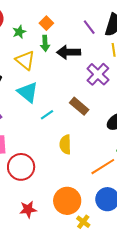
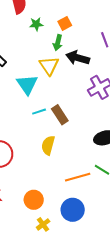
yellow triangle: (25, 60) -> (49, 66), moved
brown rectangle: (79, 106) -> (60, 115), moved
orange circle: (67, 201) -> (34, 200), size x0.7

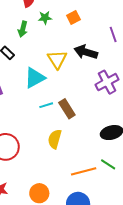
green arrow: (58, 43) -> (23, 29), moved
cyan triangle: (27, 84) -> (35, 78), turned 35

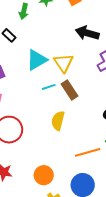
yellow triangle: (57, 59) -> (64, 63), moved

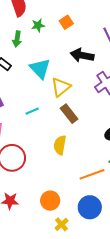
cyan triangle: (37, 60) -> (40, 69), moved, turned -40
yellow triangle: (64, 63) -> (61, 87), turned 30
cyan line: (49, 87) -> (32, 111), moved

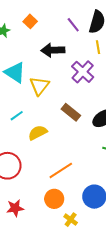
brown rectangle: (69, 114) -> (71, 112), moved
yellow semicircle: (60, 145) -> (38, 133), moved, turned 66
orange line: (92, 174) -> (61, 170), moved

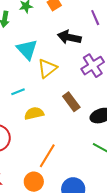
orange line: (61, 170) -> (47, 156), turned -40

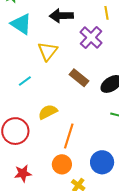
cyan triangle: (27, 49) -> (21, 24), moved
yellow semicircle: (34, 113) -> (48, 112), moved

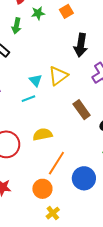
black arrow: (61, 16) -> (81, 45), turned -95
cyan triangle: (21, 24) -> (36, 80), moved, size x0.6
blue circle: (102, 162) -> (84, 178), moved

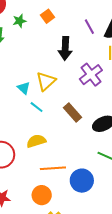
cyan line: (28, 99) -> (37, 107), moved, turned 64
orange line: (56, 163) -> (53, 168), turned 60

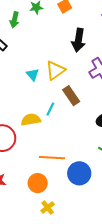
cyan line: (37, 107) -> (50, 109), moved, turned 72
brown rectangle: (73, 112) -> (71, 96), moved
yellow semicircle: (36, 141) -> (31, 120), moved

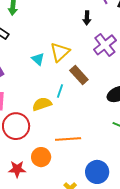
black arrow: (78, 40) -> (87, 18), moved, size x0.6
blue circle: (79, 173) -> (97, 172), moved
orange circle: (38, 183) -> (41, 157), moved

